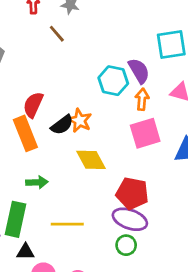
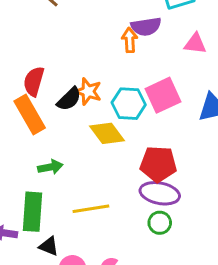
purple semicircle: (139, 71) -> (146, 27), turned 120
cyan hexagon: (113, 81) -> (129, 104), moved
orange arrow: (142, 99) -> (130, 40), moved
black triangle: (25, 252) -> (49, 246), turned 30

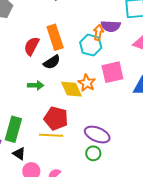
orange star: (88, 91) -> (87, 83), moved
cyan hexagon: (129, 104) -> (91, 45), moved
orange rectangle: (30, 114) -> (55, 37), moved
red pentagon: (158, 164) -> (56, 118), moved
green arrow: (50, 167) -> (36, 85), moved

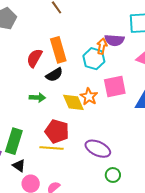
green circle: (93, 153) -> (113, 175), moved

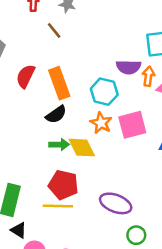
orange arrow: (102, 46) -> (148, 76), moved
red semicircle: (34, 58) -> (26, 76), moved
orange star: (89, 97) -> (101, 123), moved
green arrow: (37, 98) -> (59, 145), moved

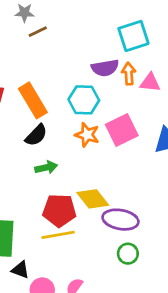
brown line: (54, 30) -> (38, 32), moved, turned -66
yellow diamond: (82, 148) -> (93, 199), moved
green circle: (136, 235) -> (128, 254), moved

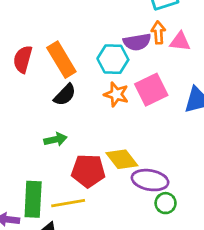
purple semicircle: (105, 68) -> (137, 42), moved
green arrow: (46, 167) -> (55, 139), moved
yellow line: (58, 235) -> (68, 203), moved
green circle: (128, 254) -> (166, 203), moved

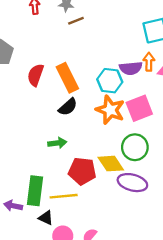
orange star: (116, 94) -> (110, 110), size x1.4
green circle: (166, 203) -> (135, 147), moved, size x1.5

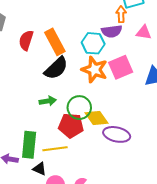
orange arrow: (149, 62) -> (121, 14), moved
black semicircle: (68, 107) -> (56, 68), size x1.4
green circle: (135, 147) -> (79, 108), moved

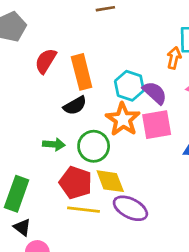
purple semicircle: (112, 31) -> (155, 93), moved, turned -144
black semicircle: (56, 68) -> (75, 106), size x0.7
green circle: (79, 108) -> (94, 146), moved
yellow line: (55, 149) -> (83, 210), moved

